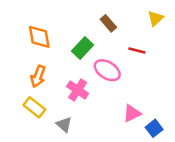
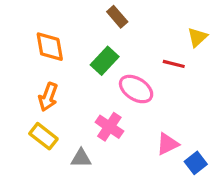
yellow triangle: (155, 18) -> (197, 37), moved
brown rectangle: (108, 23) -> (117, 17), moved
pink cross: (78, 90) -> (109, 127), moved
gray triangle: (64, 125) -> (81, 158), turned -42

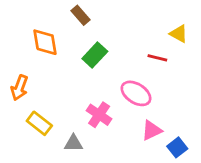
brown rectangle: (117, 17) -> (81, 15), moved
yellow triangle: (197, 37) -> (179, 34), turned -48
pink ellipse: (136, 89) -> (136, 93), moved
orange arrow: (48, 97) -> (19, 88), moved

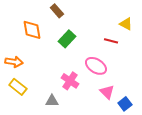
orange arrow: (19, 88) -> (14, 62), turned -102
yellow rectangle: (39, 123) -> (18, 87), moved
pink triangle: (152, 130) -> (107, 92), turned -49

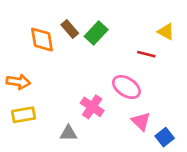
brown rectangle: (57, 11) -> (70, 29), moved
green rectangle: (67, 39) -> (96, 33), moved
yellow rectangle: (18, 87) -> (24, 115), turned -48

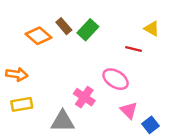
orange diamond: (42, 40) -> (39, 36), turned -40
gray triangle: (68, 133) -> (63, 121), size x1.5

